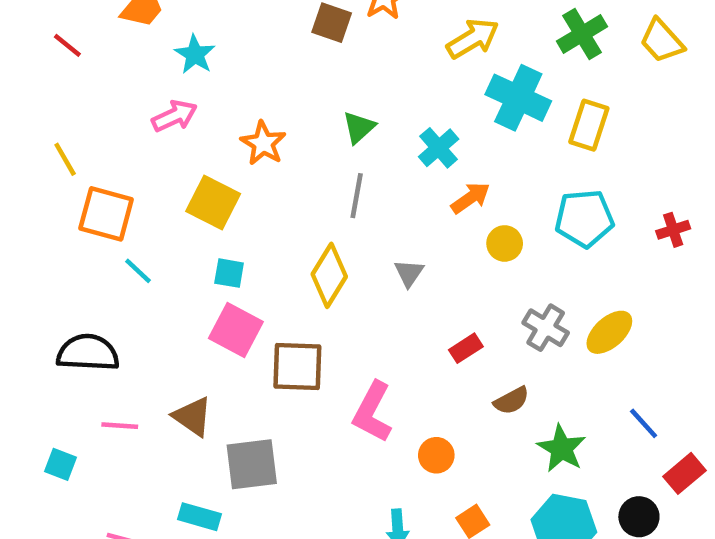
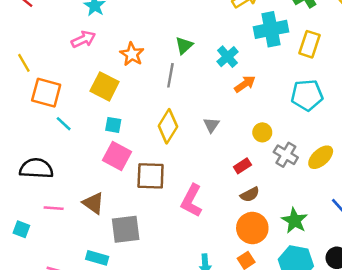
cyan cross: (518, 98) -> (271, 29), turned -36
gray line: (357, 196) -> (170, 75), moved
yellow circle: (505, 243) -> (262, 132), moved
brown semicircle: (511, 401) -> (250, 194), moved
orange circle: (436, 455) -> (252, 228), moved, size x1.6

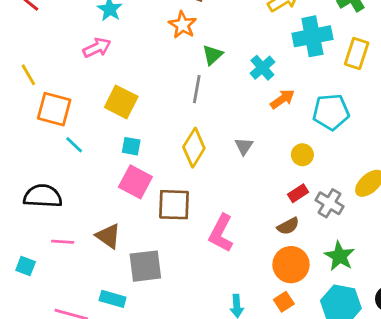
orange star: (132, 54) -> (183, 25), moved
cyan pentagon: (307, 95) -> (331, 112), moved
gray cross: (286, 155) -> (330, 203), moved
red rectangle: (242, 166) -> (298, 193), moved

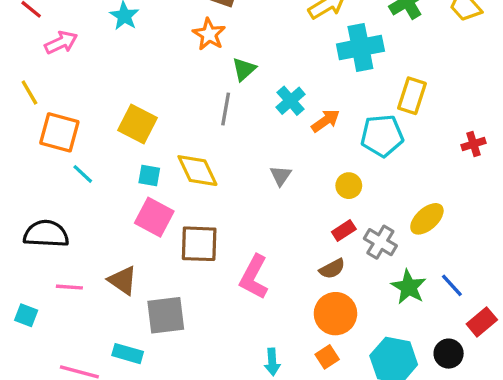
pink arrow: (97, 48) -> (61, 43), moved
yellow rectangle: (357, 53) -> (412, 96), moved
cyan cross: (262, 68) -> (291, 101), moved
yellow diamond: (194, 148) -> (197, 171), moved, turned -57
green star: (339, 256) -> (409, 287), moved

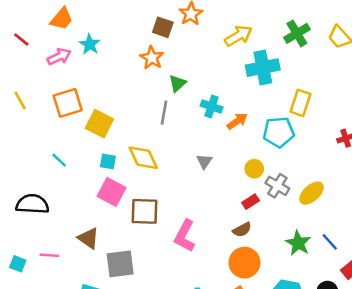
pink arrow: (61, 43) -> (59, 57), moved
cyan cross: (291, 101) -> (212, 107), turned -30
orange square: (59, 132) -> (68, 103), moved, turned -32
gray cross: (380, 242) -> (277, 186), moved
pink line: (69, 287) -> (49, 255), moved

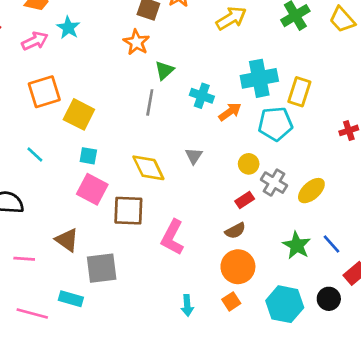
cyan cross: (263, 68) -> (259, 78), moved
yellow diamond: (143, 158) -> (148, 168), moved

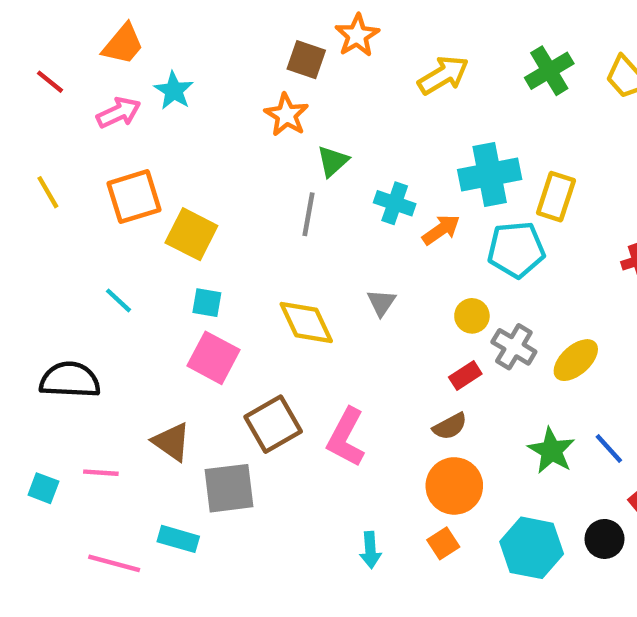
brown square: (128, 211) -> (273, 424), moved, turned -32

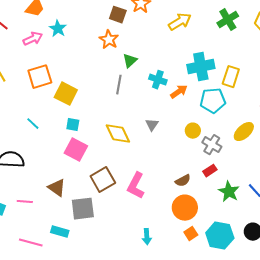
yellow ellipse: (576, 360) -> (244, 132), moved
red rectangle: (465, 376) -> (210, 171), moved
orange square: (443, 543) -> (191, 234), moved

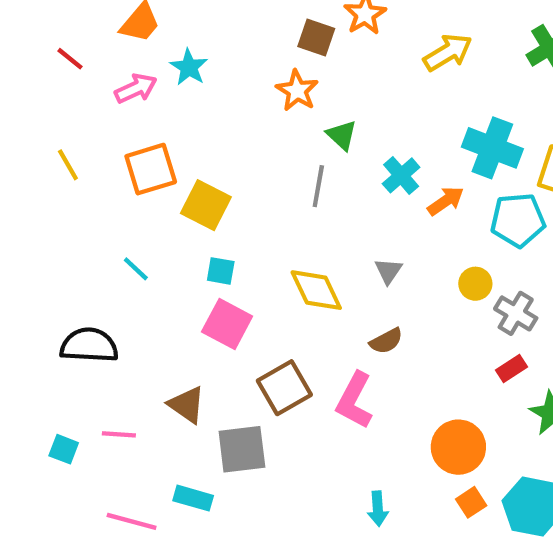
green triangle: (130, 61) -> (342, 135), turned -35
cyan cross: (201, 67) -> (492, 148), turned 32
cyan cross: (158, 80) -> (401, 175), turned 30
brown semicircle: (183, 181) -> (386, 341), moved

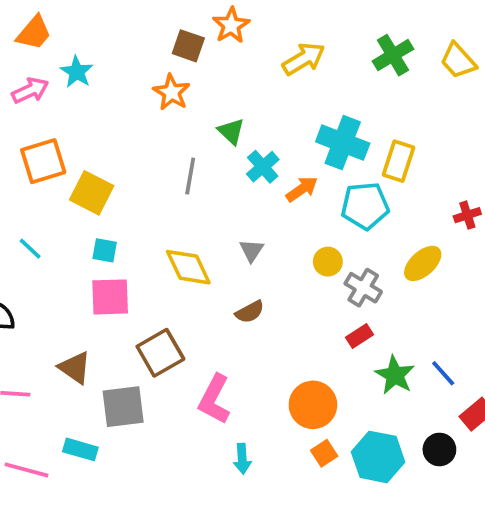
green triangle: (342, 135) -> (231, 131), moved
pink square: (227, 324) -> (110, 297), turned -30
pink L-shape: (354, 400) -> (214, 399), moved

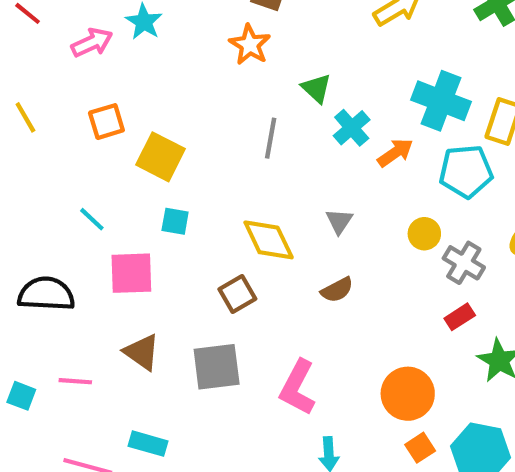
orange square: (43, 161) -> (106, 122), size x0.7
pink square: (110, 297) -> (131, 273), moved
brown square: (160, 353) -> (237, 294), moved, size x0.7
gray square: (123, 407) -> (217, 367), moved

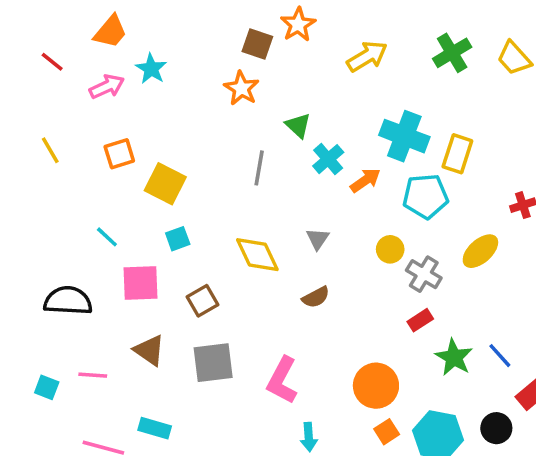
cyan square: (175, 221) -> (178, 239), turned -30
brown square: (237, 294) -> (203, 301), moved

